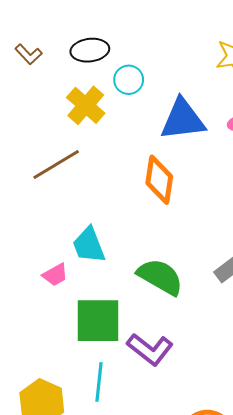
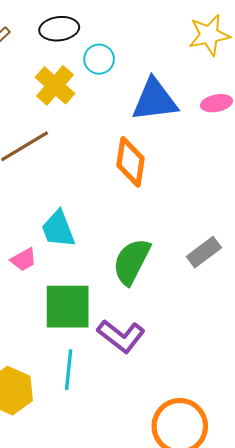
green semicircle: (160, 277) -> (132, 262), turned -93

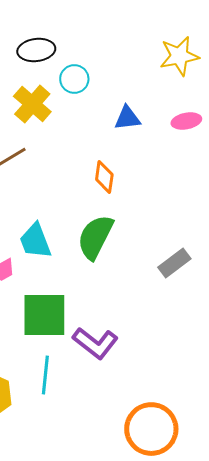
blue triangle: (155, 100) -> (127, 118), size x0.6
orange diamond: (131, 162) -> (104, 177), size x0.7
green semicircle: (132, 262) -> (95, 237), moved

